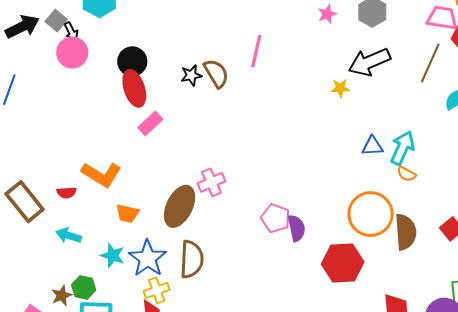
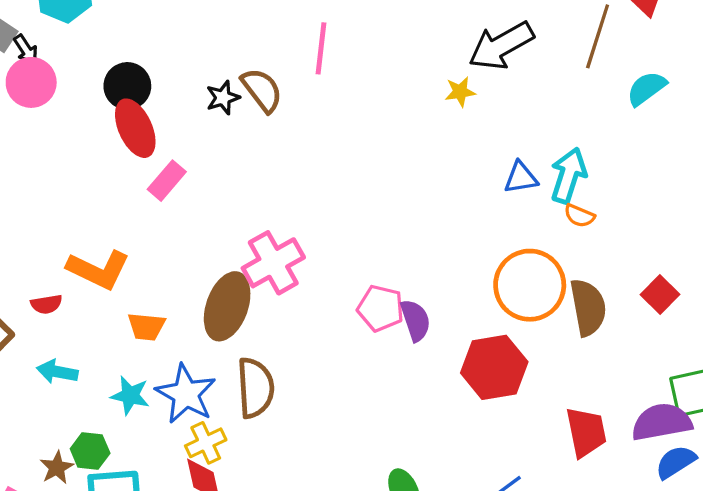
pink cross: (211, 182) -> (273, 263), size x1.4

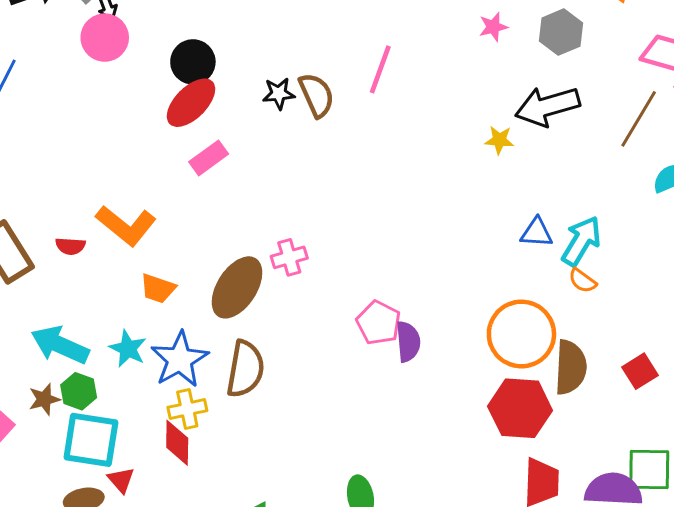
red ellipse: (135, 128) -> (191, 103), turned 56
pink cross: (273, 263) -> (289, 257), size x0.6
red hexagon: (494, 367) -> (520, 408), moved
cyan arrow: (57, 372) -> (60, 345), moved, size x1.5

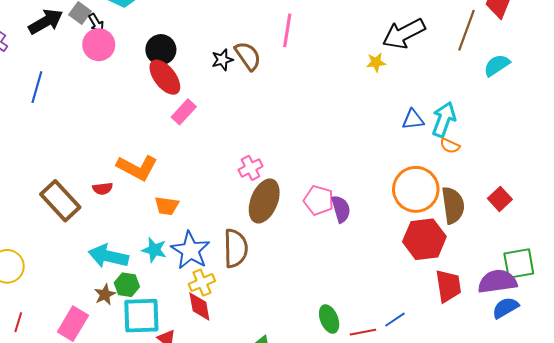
red ellipse: (191, 103) -> (165, 77), turned -72
brown ellipse: (237, 287) -> (264, 201), moved

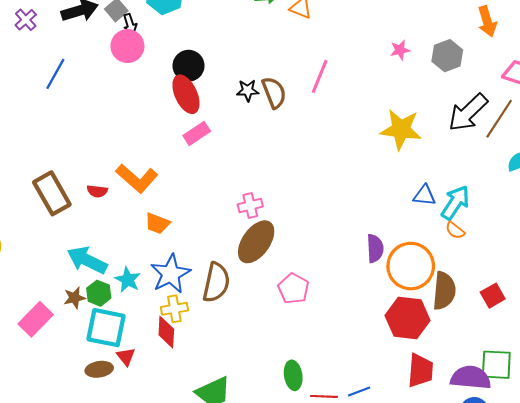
black arrow: (404, 34) -> (468, 113), moved, turned -30
yellow star: (376, 62) -> (401, 129), size x2.0
pink pentagon: (319, 200) -> (293, 289), moved
purple semicircle: (341, 209) -> (375, 248), moved
cyan star: (154, 250) -> (128, 280), moved

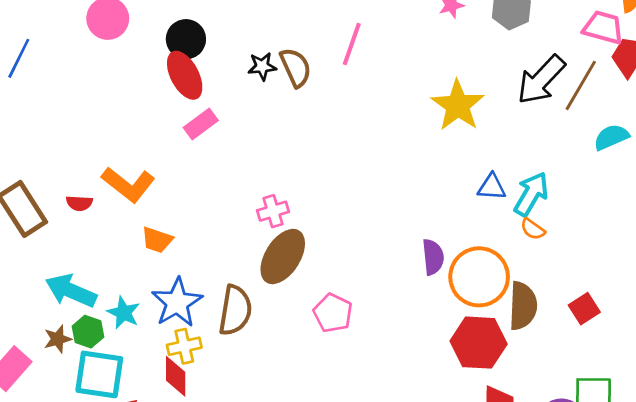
yellow star: (401, 129) -> (458, 105), turned 30

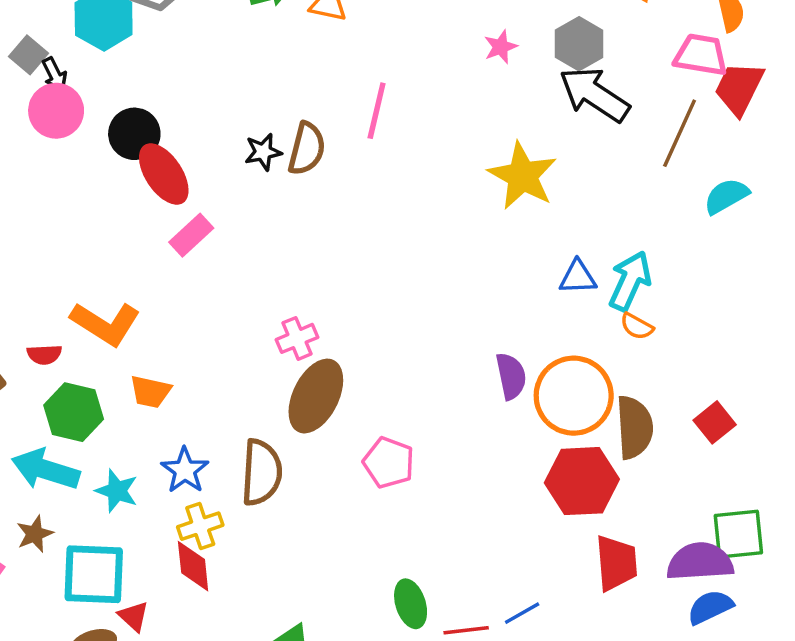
black circle: (186, 39) -> (134, 134), moved
brown semicircle: (296, 67) -> (307, 149), turned 45
black arrow: (541, 80) -> (594, 94), moved, turned 86
blue star: (177, 303) -> (185, 470), size x0.7
green hexagon: (88, 332) -> (74, 412), moved, size x1.4

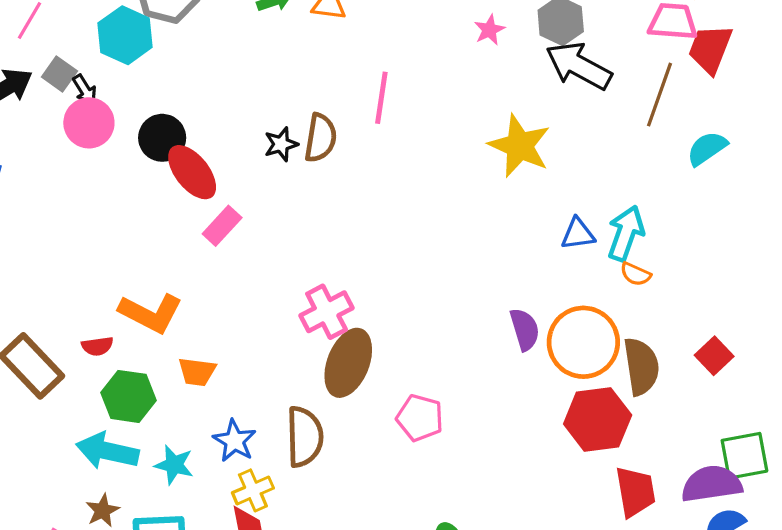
pink cross: (297, 338) -> (327, 312), size x1.4

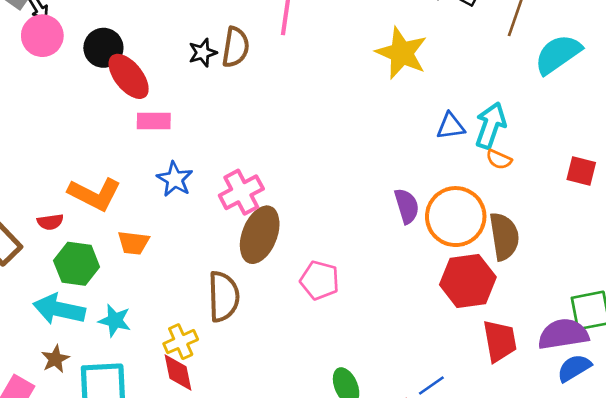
cyan semicircle: (707, 148) -> (558, 54), size x1.4
pink rectangle: (222, 226) -> (154, 121), turned 48
red square: (714, 356) -> (581, 171), moved, turned -32
blue star: (235, 441) -> (175, 179), moved

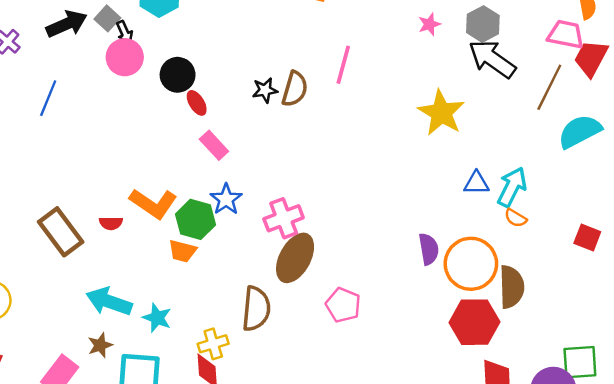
red ellipse: (129, 76) -> (197, 103), size x0.6
pink rectangle: (154, 121) -> (214, 145), turned 40
green hexagon: (77, 264) -> (196, 219), moved

